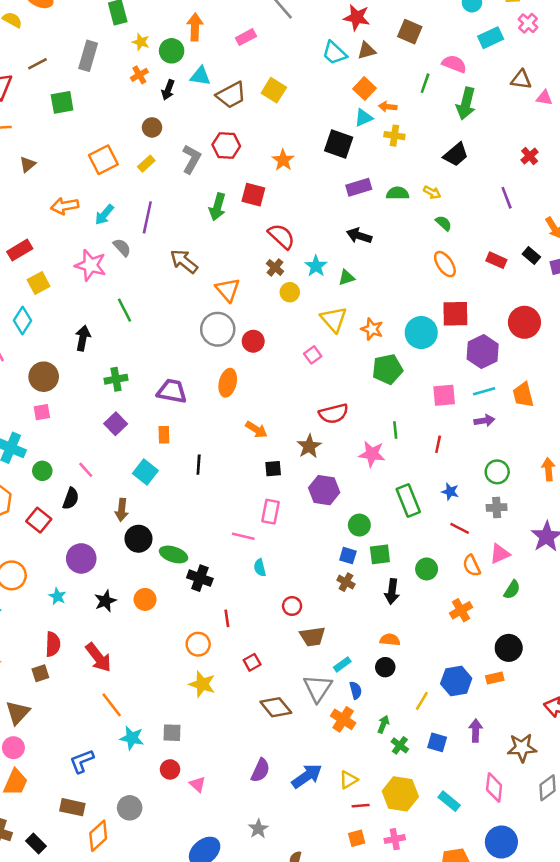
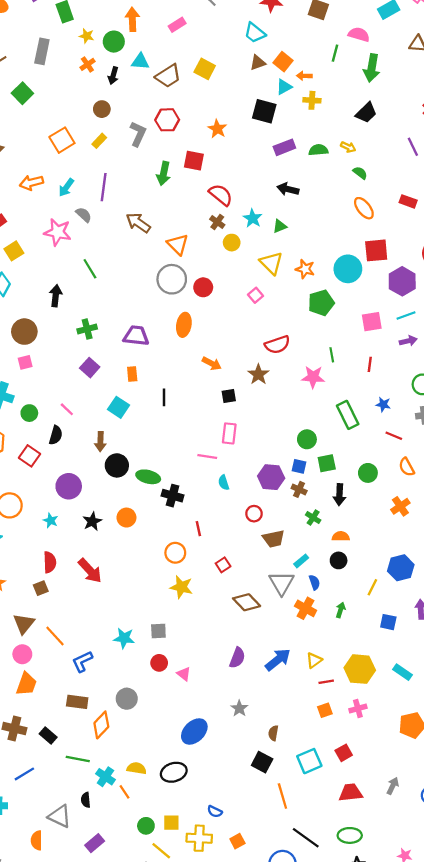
brown triangle: (367, 51) -> (258, 63), moved
green square: (62, 102) -> (22, 93), turned -30
purple hexagon: (324, 490) -> (271, 477), moved
orange line: (112, 705) -> (55, 636), moved
green cross: (400, 745) -> (313, 518), moved

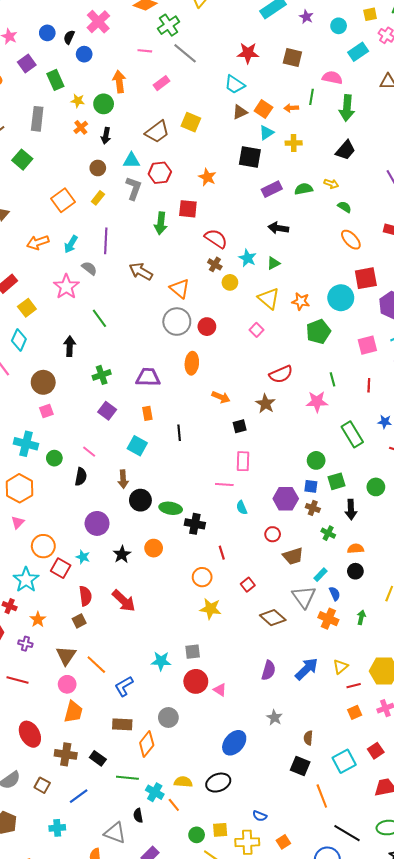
cyan triangle: (140, 61) -> (132, 161), moved
orange arrow: (304, 76) -> (291, 108), moved
pink star: (58, 232) -> (66, 287), turned 30
red square: (29, 456) -> (61, 568), moved
red circle: (159, 663) -> (196, 681), size x1.5

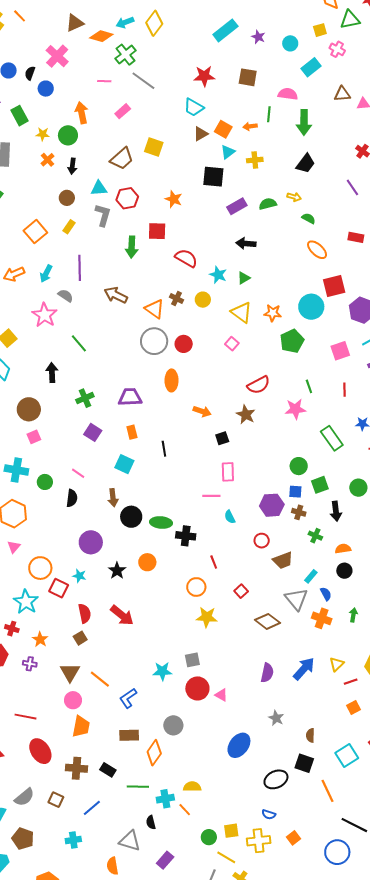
brown cross: (215, 264) -> (177, 298), moved
red line: (18, 680) -> (26, 717), moved
black ellipse: (218, 783) -> (276, 779), moved
cyan cross: (155, 792) -> (165, 799), turned -36

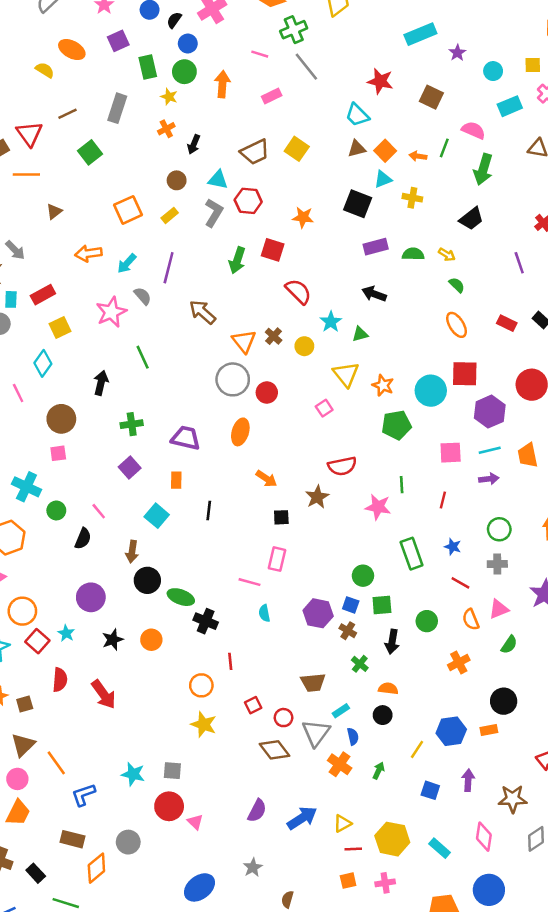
green circle: (68, 135) -> (184, 72), moved
orange star: (174, 199) -> (303, 217), turned -30
red circle: (262, 541) -> (284, 718), moved
brown square: (80, 638) -> (25, 704), moved

